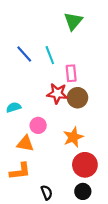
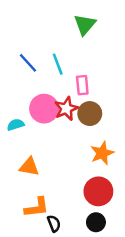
red star: (57, 93) -> (66, 109), turned -30
pink circle: (38, 125) -> (44, 109), moved, size x1.5
orange star: (73, 137) -> (102, 153), moved
orange L-shape: (20, 171) -> (37, 207), moved

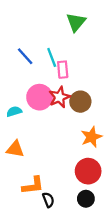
pink rectangle: (82, 85) -> (63, 70), moved
orange triangle: (29, 167) -> (15, 149), moved

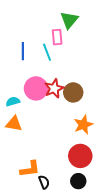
blue line: (25, 56) -> (23, 51), turned 42
pink rectangle: (63, 70) -> (57, 37), moved
orange triangle: (15, 149) -> (14, 124), moved

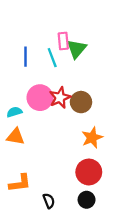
green triangle: (69, 20) -> (77, 49), moved
orange L-shape: (30, 169) -> (20, 183), moved

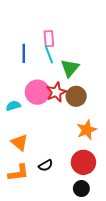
pink rectangle: (63, 41) -> (49, 39), moved
green triangle: (77, 49) -> (70, 68), moved
orange triangle: (16, 136) -> (20, 142), moved, turned 30
black semicircle: (49, 201) -> (46, 165), moved, turned 80

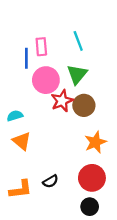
pink rectangle: (49, 39) -> (41, 47), moved
cyan line: (49, 54) -> (78, 41), moved
pink circle: (37, 92) -> (46, 80), moved
orange triangle: (20, 142) -> (22, 141), moved

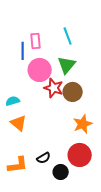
red star: (62, 101) -> (54, 88), turned -30
black circle: (90, 207) -> (61, 172), moved

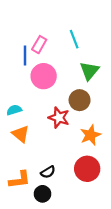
pink rectangle: (36, 41) -> (39, 45), turned 35
green triangle: (67, 65) -> (89, 71), moved
red star: (54, 88) -> (59, 118), moved
black circle: (61, 172) -> (42, 194), moved

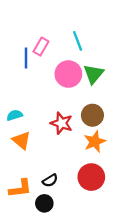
pink circle: (44, 76) -> (68, 74), moved
brown circle: (80, 100) -> (92, 115), moved

